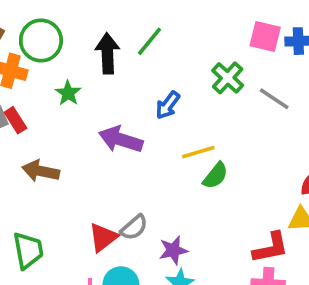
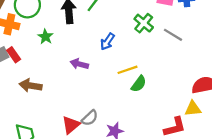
purple arrow: (121, 140) -> (79, 64), size x0.7

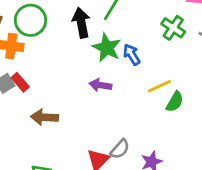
green star: (45, 37) -> (107, 48), moved, size x1.5
blue arrow: (107, 42) -> (132, 55), turned 120

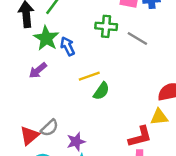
green cross: (173, 28) -> (106, 26), turned -35
purple arrow: (100, 85) -> (38, 70), turned -54

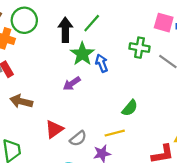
yellow line: (89, 76) -> (115, 133), moved
red triangle: (29, 135) -> (54, 129), moved

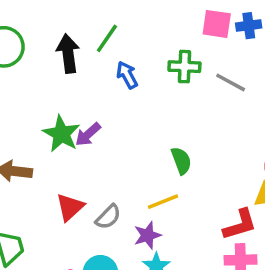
green star: (82, 54) -> (61, 134), moved
blue arrow: (102, 63) -> (127, 75), moved
green semicircle: (130, 108) -> (181, 161), turned -54

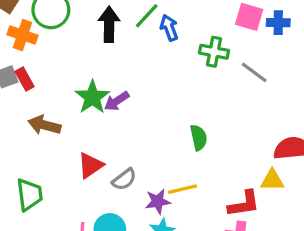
blue arrow: (127, 75) -> (169, 28), moved
yellow line: (163, 202) -> (183, 189), moved

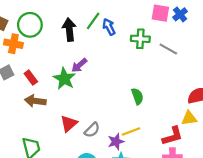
blue cross: (278, 23) -> (180, 14), turned -32
red rectangle: (25, 79) -> (31, 78), moved
purple arrow: (117, 101) -> (79, 65), moved

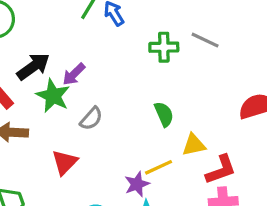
black arrow: (69, 30) -> (33, 66), moved, turned 65
green cross: (140, 39) -> (164, 47), moved
yellow triangle: (189, 118) -> (194, 145), moved
gray semicircle: (92, 130) -> (91, 119), moved

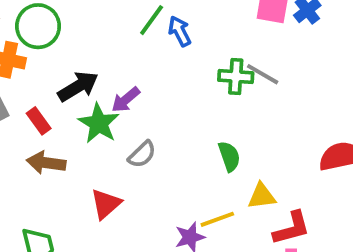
gray line: (205, 40) -> (263, 74), moved

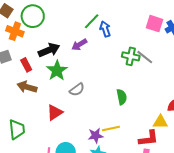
purple arrow: (126, 100) -> (79, 45), moved
yellow triangle: (262, 196) -> (160, 122), moved

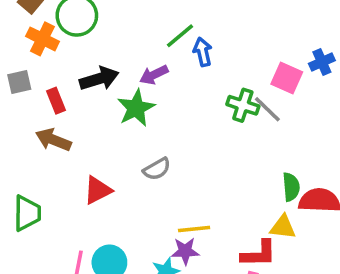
pink square: (155, 24) -> (287, 78), moved
green star: (57, 70) -> (136, 108), moved
gray semicircle: (77, 90) -> (157, 169), moved
green semicircle: (122, 97) -> (291, 187), moved
purple star: (96, 136) -> (185, 251), moved

